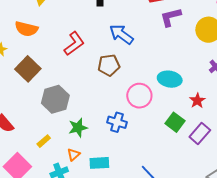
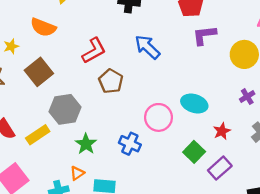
brown pentagon: (109, 65) -> (111, 81), moved, turned 30
green star: (78, 128) -> (86, 144), turned -30
yellow rectangle: (44, 141) -> (38, 135), moved, size x1.5

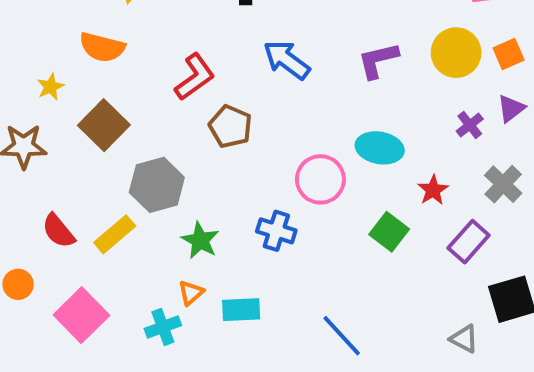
purple L-shape: (204, 35) -> (378, 60), moved
purple rectangle: (220, 168) -> (469, 242), moved

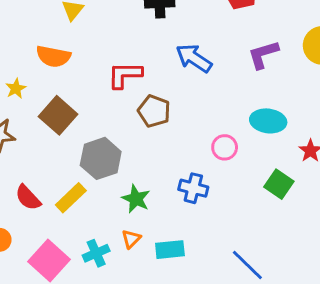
red L-shape: (195, 77) -> (125, 75), turned -141
pink circle: (320, 179) -> (225, 147), size x0.7
cyan cross: (163, 327) -> (96, 253), moved

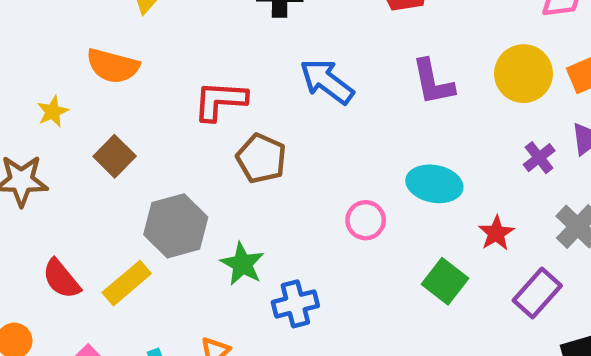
purple L-shape: (263, 55) -> (433, 82), turned -88
brown square: (58, 115) -> (115, 156), size x0.7
blue cross: (193, 188) -> (295, 304), moved, turned -32
green star: (136, 199) -> (242, 264), moved

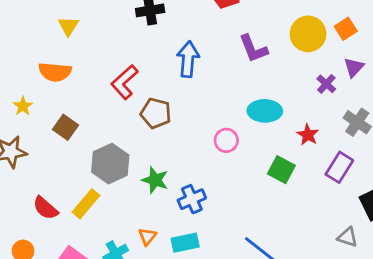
blue arrow: (327, 81) -> (188, 59), turned 68
red L-shape: (220, 101) -> (125, 82), turned -36

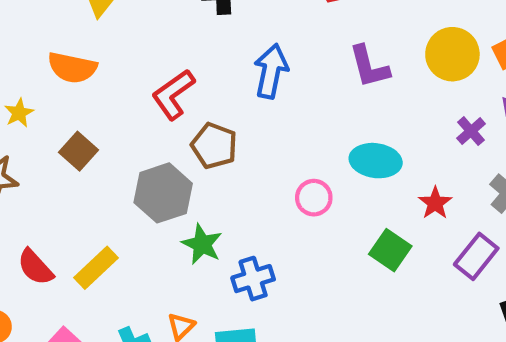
gray hexagon: (110, 164) -> (163, 193), moved

